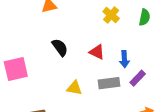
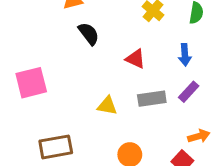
black semicircle: (60, 47) -> (89, 34), moved
blue arrow: (124, 59) -> (185, 55), moved

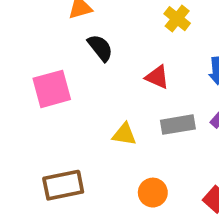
pink square: (31, 83) -> (52, 89), moved

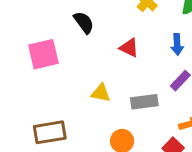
gray rectangle: (178, 125) -> (144, 102), moved

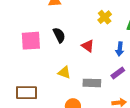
black semicircle: (84, 22) -> (59, 35), moved

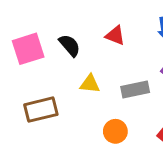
black semicircle: (59, 35) -> (70, 45), moved
brown rectangle: (27, 93) -> (41, 110), moved

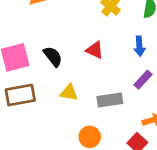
brown rectangle: (41, 110) -> (20, 95), moved

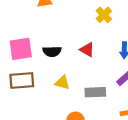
black semicircle: (53, 57) -> (52, 51), turned 120

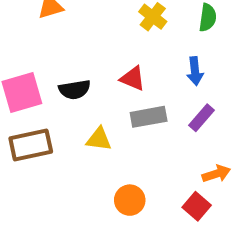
gray rectangle: (95, 92) -> (149, 117), moved

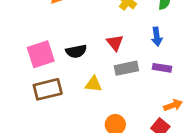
red triangle: (133, 79) -> (115, 43), turned 30
purple rectangle: (201, 118) -> (162, 68), turned 60

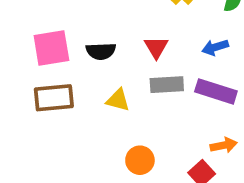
blue arrow: (157, 37) -> (215, 47), turned 72
purple rectangle: (162, 68) -> (216, 91), size x1.5

